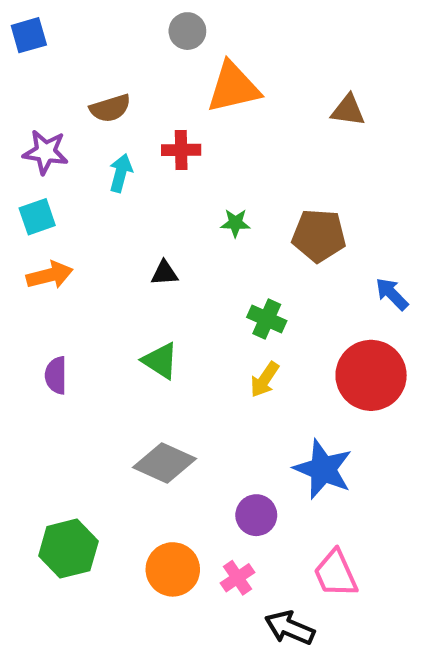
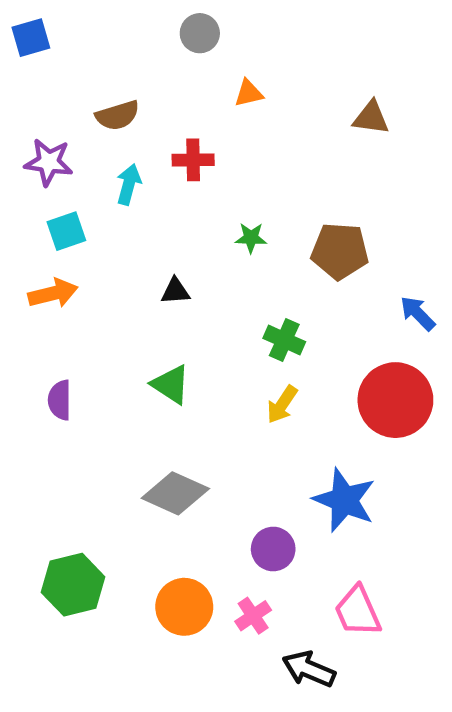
orange triangle: (233, 87) -> (249, 93), size x0.5
cyan square: (37, 217) -> (66, 231), moved

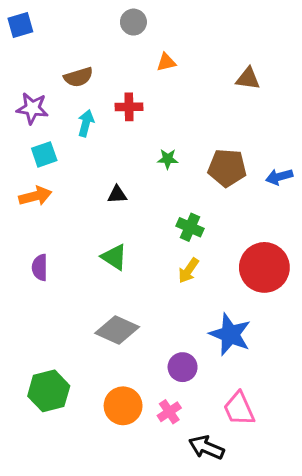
blue arrow: (418, 313) -> (279, 177), moved, turned -60

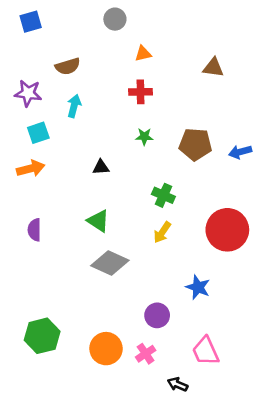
blue square: (20, 25) -> (31, 22), moved
red cross: (129, 107) -> (140, 92), moved
gray diamond: (117, 330) -> (110, 263), moved
blue star: (230, 334) -> (198, 287), size x0.7
black arrow: (206, 447) -> (178, 384), size x0.7

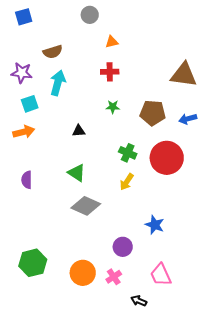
brown triangle: (213, 68) -> (184, 75), moved, size x1.6
cyan arrow: (74, 106) -> (58, 83), size x1.4
red circle: (227, 230) -> (167, 158), moved

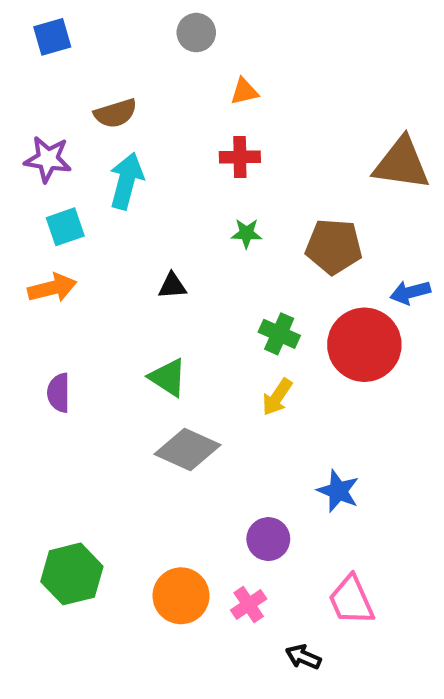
blue arrow: (188, 119) -> (410, 292), moved

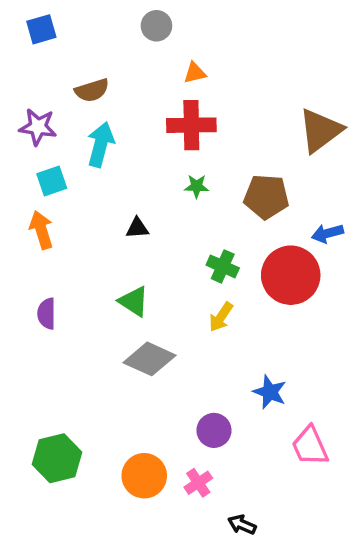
red cross: (240, 157) -> (191, 125), size x1.5
brown triangle: (401, 164) -> (320, 130), turned -45
orange arrow: (52, 288) -> (41, 230), turned -93
pink trapezoid: (351, 600) -> (310, 446), moved

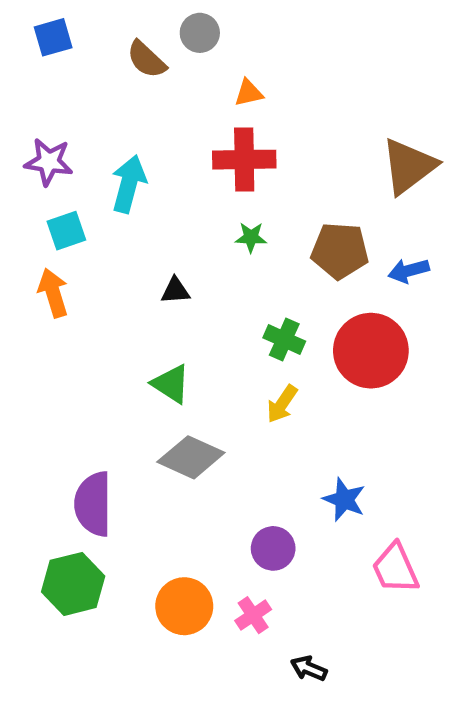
brown semicircle: (92, 90) -> (146, 60), moved, turned 60
blue arrow: (327, 233) -> (409, 271), moved
purple semicircle: (47, 314) -> (93, 504), moved, size x1.6

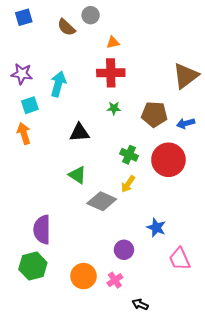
black triangle: (175, 291) -> (79, 132), size x1.5
gray diamond: (191, 457) -> (102, 201), moved

